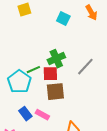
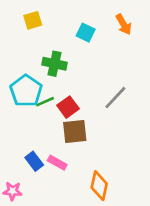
green cross: (56, 59) -> (54, 64), moved, turned 36
red square: (50, 74) -> (68, 107), turned -35
cyan pentagon: (19, 82) -> (26, 91), moved

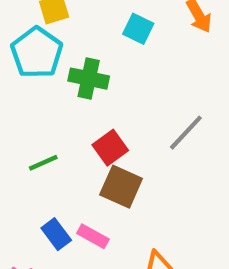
cyan pentagon: (26, 91) -> (37, 53), moved
green line: (45, 102) -> (43, 163), moved
brown square: (75, 131) -> (121, 187), turned 30

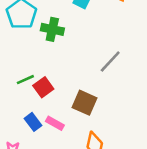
red square: (110, 148) -> (43, 87), moved
brown square: (121, 187) -> (84, 103), moved

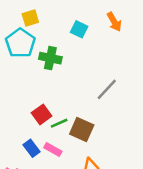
green line: (25, 80) -> (59, 123), moved

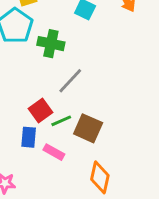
gray line: (107, 89) -> (70, 81), moved
blue rectangle: (32, 148) -> (29, 137), moved, turned 42

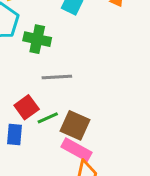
gray line: (70, 81) -> (57, 77), turned 44
pink rectangle: (54, 152) -> (77, 150), moved, size x1.4

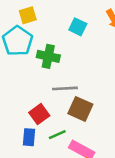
green line: (48, 118) -> (57, 135), moved
brown square: (75, 125) -> (80, 109), moved

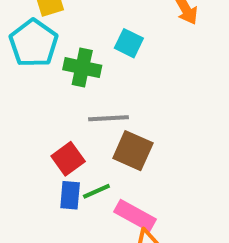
cyan square: (78, 27) -> (129, 43), moved
blue rectangle: (29, 137) -> (70, 195), moved

